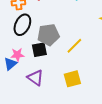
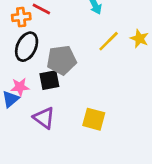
yellow line: (74, 46) -> (109, 41), moved
yellow square: (72, 79) -> (94, 119), turned 30

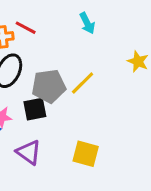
yellow line: (109, 41) -> (83, 83), moved

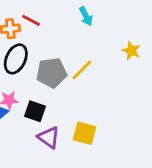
black square: (35, 109) -> (35, 111), moved, turned 30
purple triangle: (29, 152) -> (49, 137), moved

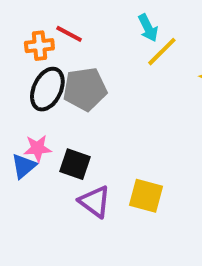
yellow line: (82, 70) -> (162, 52), moved
gray pentagon: (52, 73) -> (85, 89), moved

